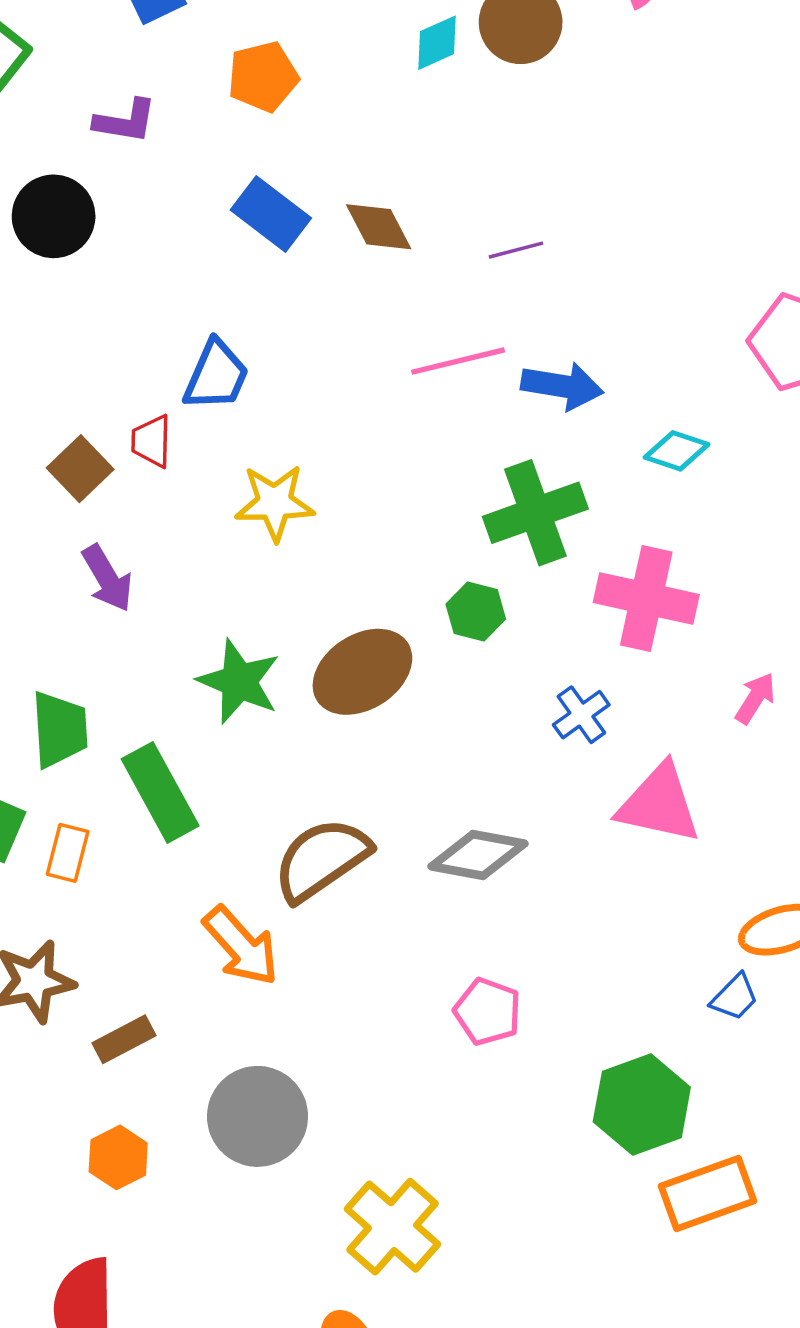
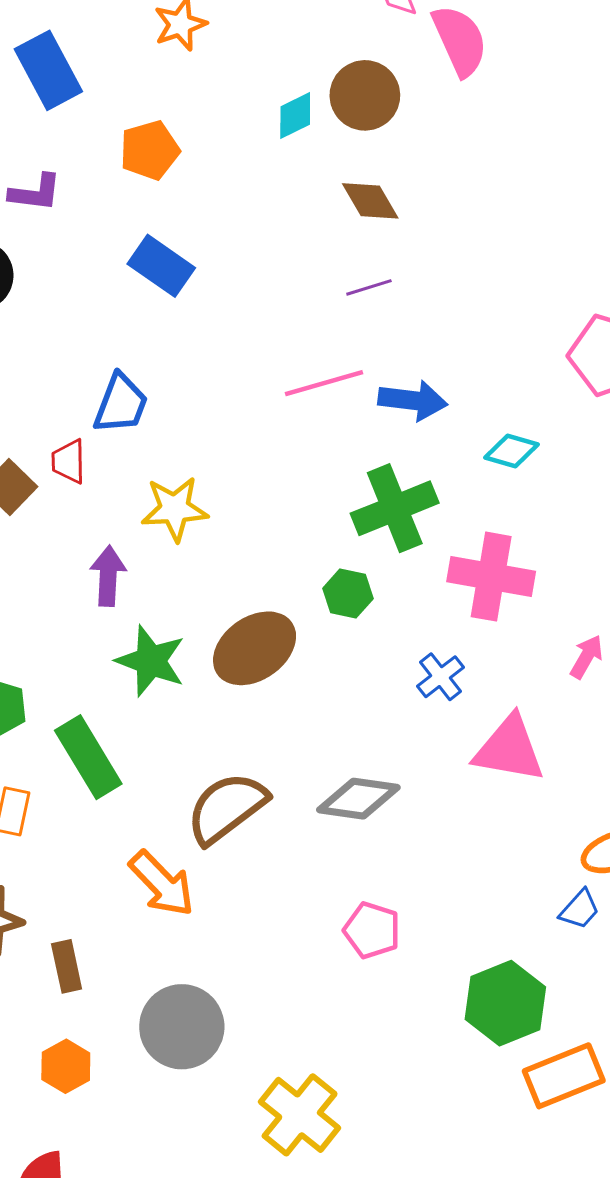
brown diamond: (379, 227) -> (370, 201), moved
purple arrow: (107, 578) -> (108, 576), moved, turned -144
brown rectangle: (124, 1039) -> (67, 966), turned -72

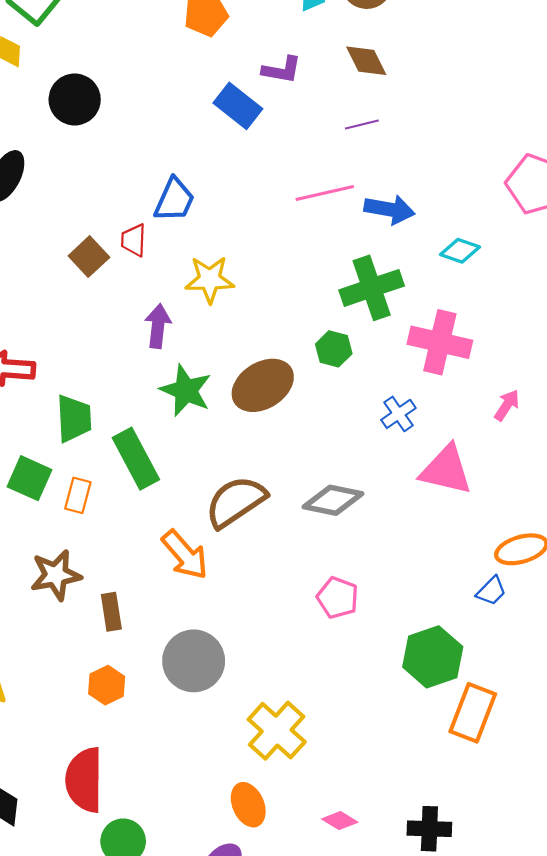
purple L-shape: (35, 193) -> (282, 70), moved
blue rectangle: (161, 266) -> (238, 106), moved
orange rectangle: (564, 1076) -> (473, 713), turned -50

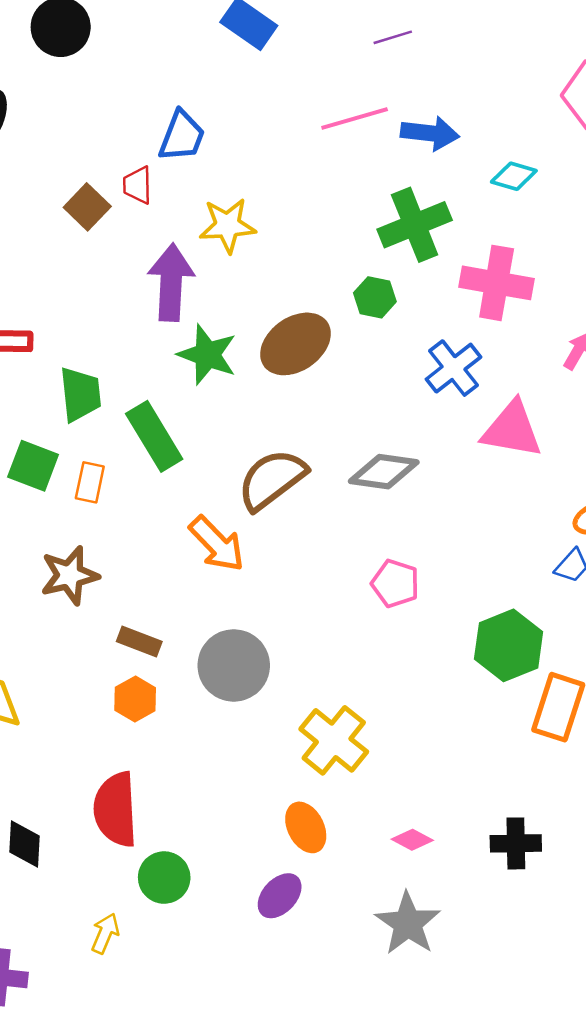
purple arrow: (158, 326) -> (171, 282), size x1.5
blue cross: (398, 414) -> (454, 368), size x1.4
brown rectangle: (111, 612) -> (139, 641), moved, turned -57

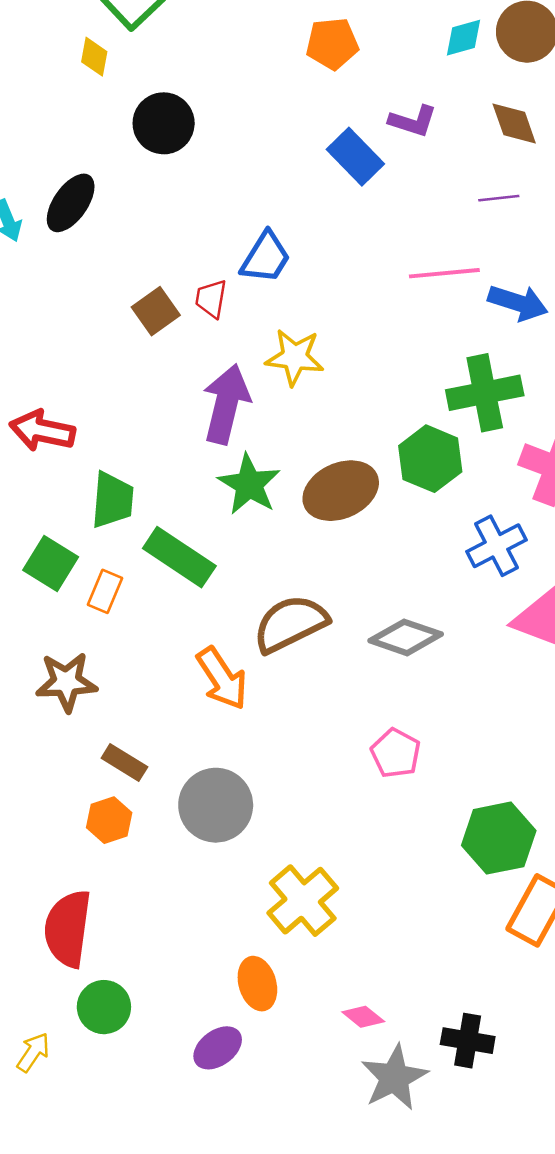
green hexagon: (375, 297) -> (430, 459), size x1.5
green rectangle: (154, 436) -> (179, 557), turned -36
gray star: (408, 923) -> (394, 1078), moved

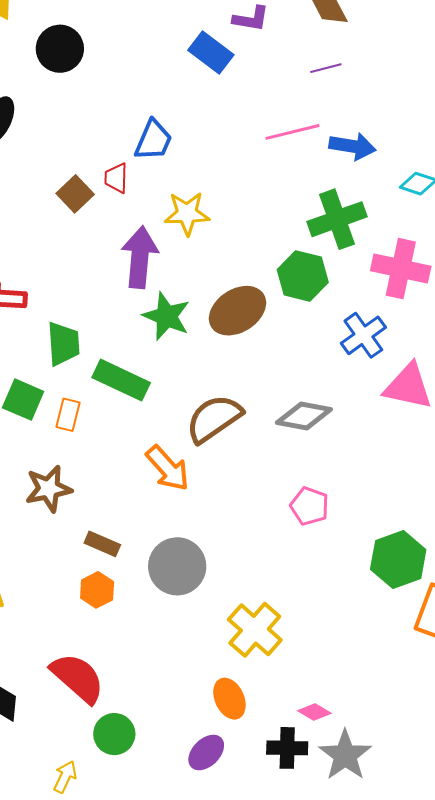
red semicircle: (68, 929) -> (78, 678), turned 132
black cross: (468, 1041) -> (287, 748), moved

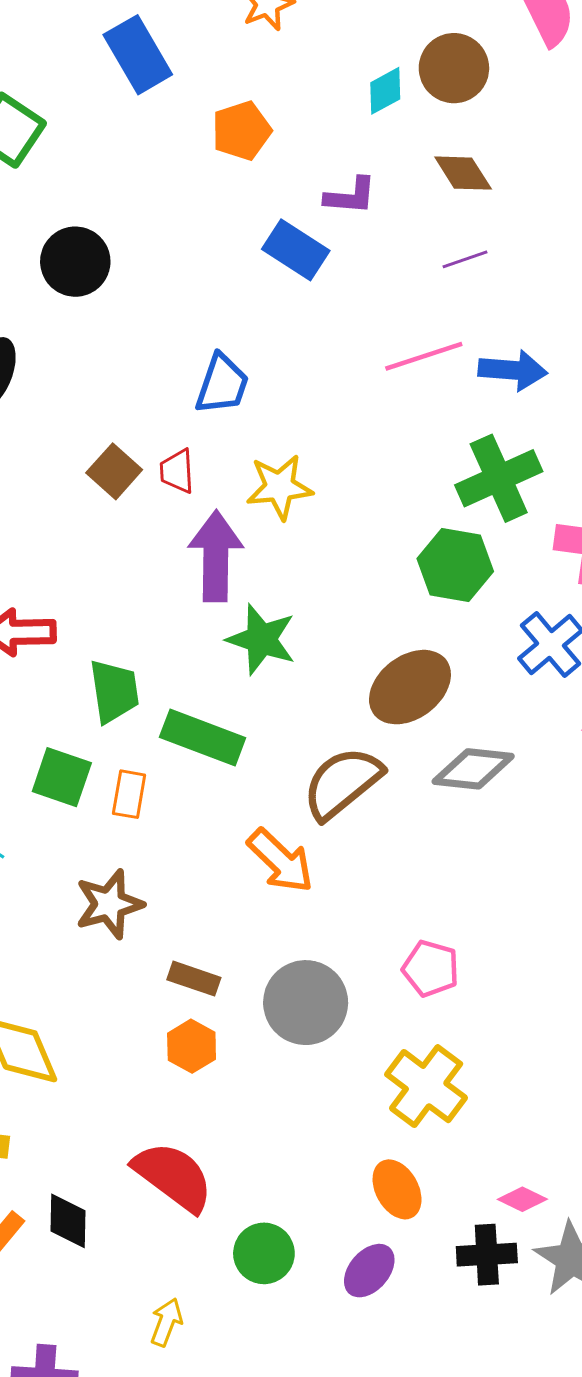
red trapezoid: (116, 178) -> (177, 471), moved
brown ellipse: (238, 311) -> (410, 687), moved
pink pentagon: (309, 506) -> (431, 968), moved
green circle: (114, 734) -> (264, 1253), moved

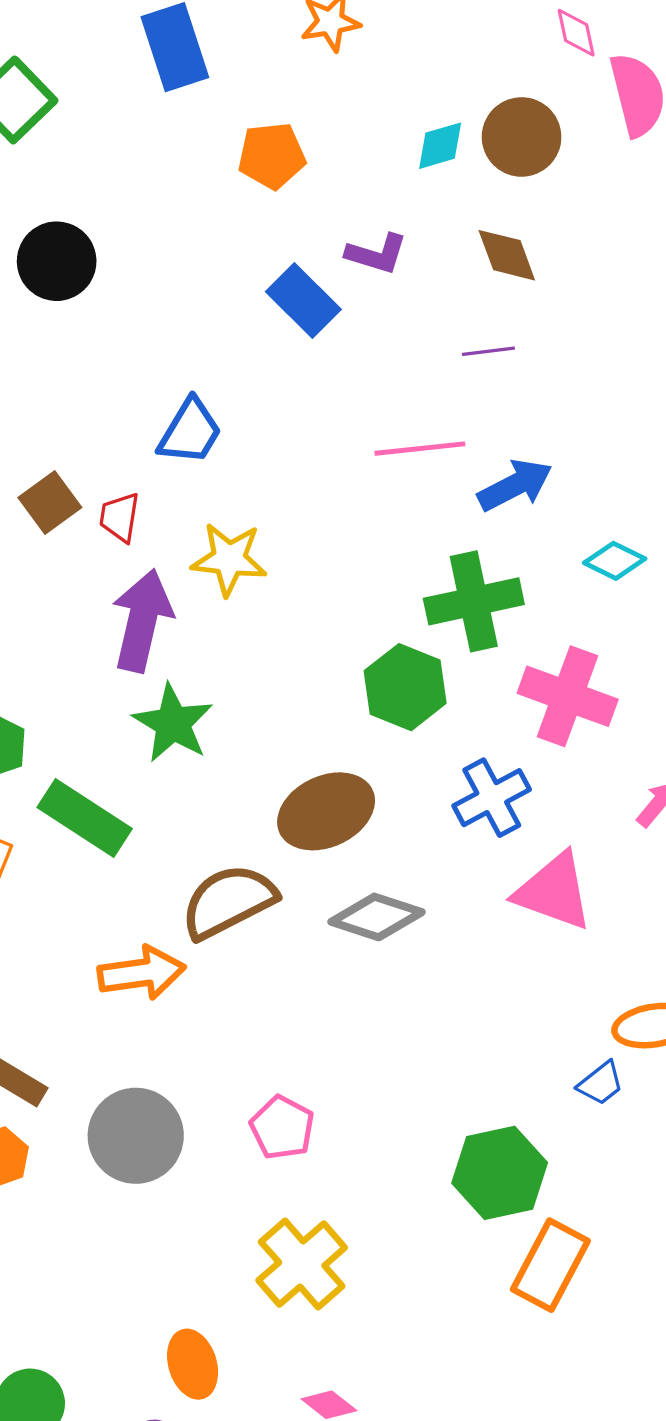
blue arrow: (513, 370) -> (515, 485), turned -44
orange arrow: (281, 861) -> (142, 973), turned -64
yellow cross: (426, 1086) -> (302, 1264), moved

